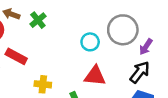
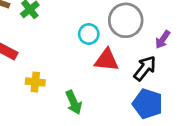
purple arrow: (146, 47) -> (163, 39), moved
red triangle: (95, 76) -> (107, 60), moved

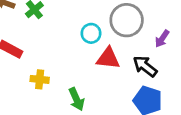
black arrow: (145, 68) -> (145, 66), turned -90

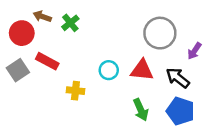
cyan circle: (91, 33) -> (109, 70), moved
green arrow: (77, 99) -> (141, 110), moved

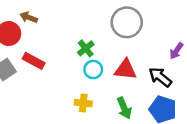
green cross: (70, 23) -> (86, 48), moved
gray circle: (160, 33) -> (127, 22), moved
yellow cross: (75, 91) -> (83, 103), moved

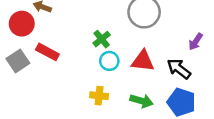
green arrow: (124, 108) -> (141, 101), turned -50

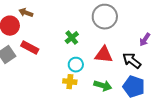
cyan circle: (109, 61) -> (76, 65), moved

